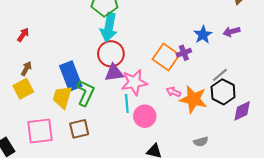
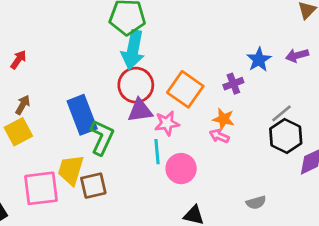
orange square: (166, 57) -> (185, 89), moved
pink star: (134, 82) -> (167, 123), size x0.7
yellow trapezoid: (62, 97) -> (71, 170), moved
orange star: (193, 99) -> (224, 119), moved, size x0.6

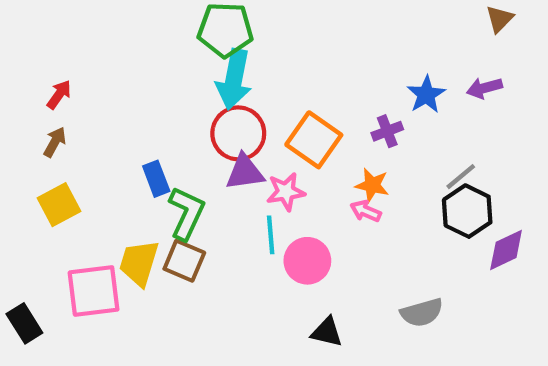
brown arrow: (23, 105) -> (55, 142), moved
blue rectangle: (82, 115) -> (156, 179), size x0.6
brown square: (93, 186) -> (184, 261), moved, turned 36
gray semicircle: (256, 202) -> (422, 313), size x1.4

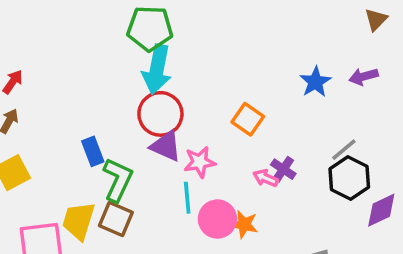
purple cross: (387, 131) -> (283, 169), moved, turned -35
orange square: (314, 140) -> (248, 119), moved, size x0.7
purple triangle: (245, 172) -> (166, 146), turned 32
orange star: (372, 185) -> (244, 224), moved

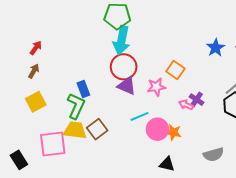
pink star: (200, 162) -> (156, 87), moved
green L-shape: (118, 180) -> (76, 106), moved
cyan line: (187, 198) -> (139, 116), turned 72
brown square: (116, 219) -> (97, 129), turned 30
yellow trapezoid: (79, 221) -> (75, 130), turned 80

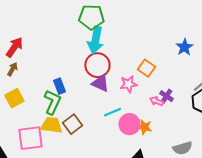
red arrow: (36, 48) -> (14, 47), size x1.5

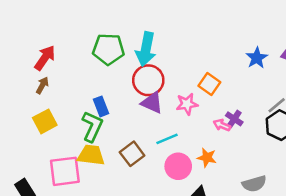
green pentagon: (91, 17) -> (108, 49), moved
brown square: (72, 124) -> (132, 154), moved
pink circle: (129, 124) -> (178, 166), moved

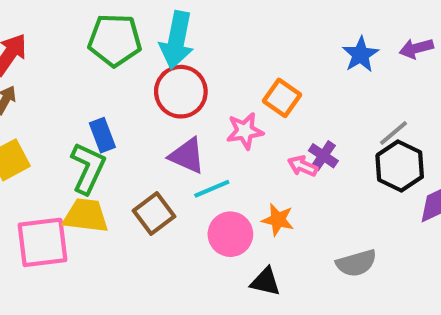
purple triangle: (152, 103) -> (187, 156), moved

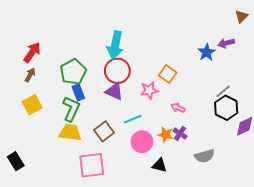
green pentagon: (115, 40) -> (73, 72), moved, turned -30
purple arrow: (416, 48) -> (226, 43), moved
purple triangle: (187, 156) -> (114, 91), moved
purple cross: (323, 156) -> (180, 133), moved
pink square: (43, 242) -> (92, 165), moved

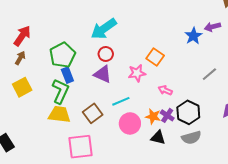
cyan arrow: (115, 45) -> (104, 29), turned 44
red circle: (117, 71) -> (106, 54), size x0.6
black hexagon: (226, 108) -> (188, 112), moved
black triangle: (159, 165) -> (158, 138), moved

